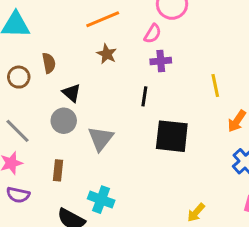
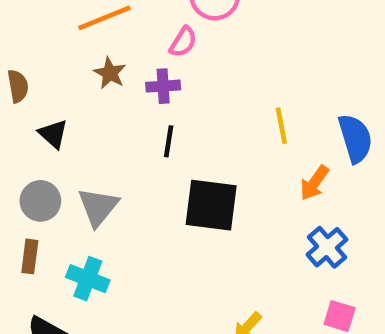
purple cross: (161, 61) -> (163, 86), moved
gray circle: (64, 121) -> (40, 201), moved
cyan cross: (101, 200) -> (88, 279), moved

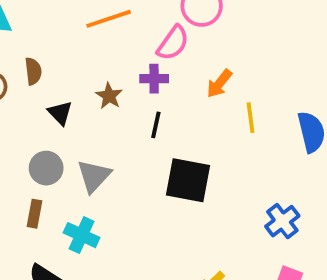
pink semicircle: (183, 42) -> (173, 43), size x1.4
brown star: (110, 73) -> (109, 96), moved
orange arrow: (314, 183) -> (219, 84), moved

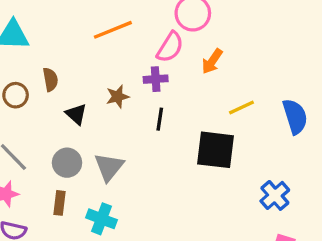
orange arrow: (219, 84) -> (212, 61), moved
brown star: (109, 96) -> (118, 97), turned 30
yellow line: (250, 118) -> (241, 108), turned 76
black square: (188, 180) -> (215, 150), moved

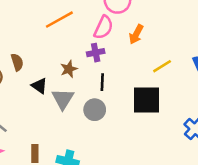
gray circle: (67, 163) -> (95, 110), moved
gray triangle: (109, 167) -> (63, 99), moved

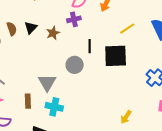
black line: (102, 82) -> (90, 46), moved
black triangle: (39, 86) -> (31, 28), moved, turned 40
gray triangle: (63, 99) -> (47, 83), moved

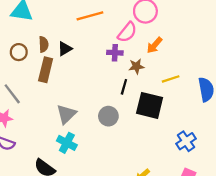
brown star: (53, 33) -> (136, 66), moved
gray circle: (75, 65) -> (108, 116), moved
brown rectangle: (28, 101) -> (46, 70), moved, size x1.5

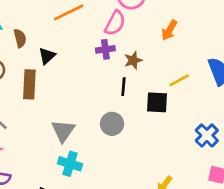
brown semicircle: (44, 44) -> (20, 38), moved
orange arrow: (155, 45) -> (169, 30), moved
yellow line: (171, 79) -> (179, 80), moved
black square: (150, 105) -> (157, 102), size x0.7

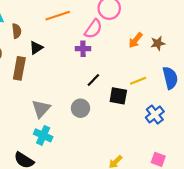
brown star: (133, 60) -> (158, 43), moved
black line: (123, 87) -> (93, 80), turned 32
blue cross: (207, 135) -> (155, 115), moved

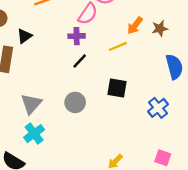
black line: (93, 80) -> (80, 61), moved
yellow line: (138, 81) -> (118, 46), moved
cyan cross: (43, 135) -> (34, 134), turned 30

